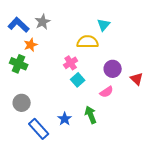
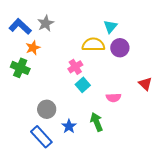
purple circle: (113, 69) -> (120, 48), moved
pink semicircle: (107, 92) -> (114, 98), turned 32
gray circle: (22, 103) -> (47, 109), moved

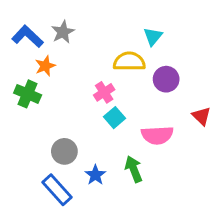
purple circle: (120, 48) -> (166, 79), moved
pink semicircle: (114, 98) -> (157, 135), size x1.5

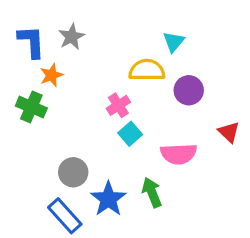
blue L-shape: (28, 36) -> (31, 42), turned 44
blue star: (95, 175) -> (108, 199), size x1.5

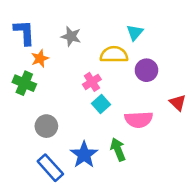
gray star: (72, 37) -> (71, 36), moved, turned -30
gray circle: (73, 172) -> (46, 126), moved

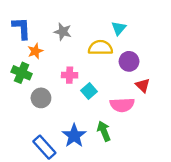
pink cross: (92, 82) -> (70, 75), moved, turned 35
red triangle: (178, 103) -> (143, 85), moved
gray circle: (46, 126) -> (41, 98), moved

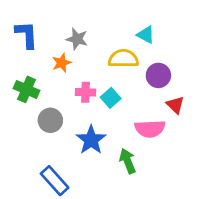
cyan triangle: (119, 28) -> (146, 35), turned -42
orange star: (35, 51) -> (62, 63), moved
cyan square: (89, 91) -> (111, 98), moved
blue star: (74, 136) -> (91, 140), moved

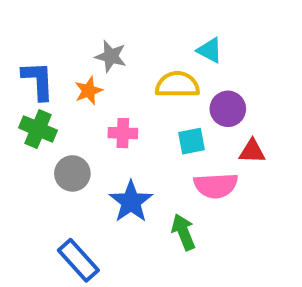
blue L-shape: (27, 35) -> (38, 81), moved
cyan square: (111, 98) -> (192, 141), moved, turned 30
red triangle: (175, 105) -> (252, 151), turned -42

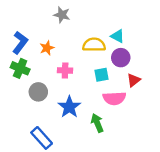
cyan triangle: (210, 50) -> (118, 36), moved
gray star: (111, 56) -> (62, 15), moved
blue L-shape: (38, 81) -> (20, 43), turned 40
red triangle: (252, 151) -> (134, 80), turned -40

